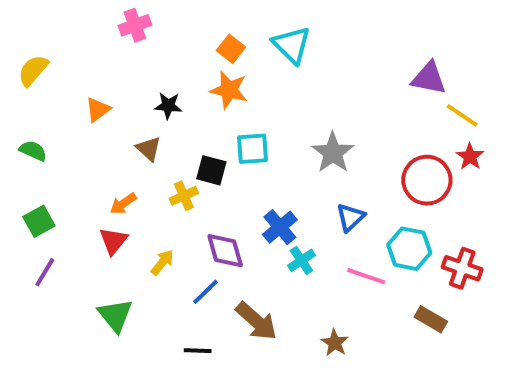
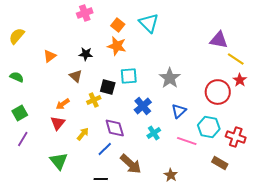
pink cross: (135, 25) -> (85, 13), moved
blue cross: (280, 227) -> (143, 106), moved

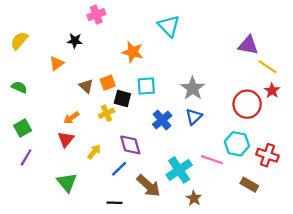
orange square: (118, 25) -> (108, 83), moved, turned 32
black star: (86, 54) -> (75, 41), moved
blue triangle: (179, 111) -> (194, 117), moved
cyan cross: (154, 133) -> (179, 170), moved, size x1.6

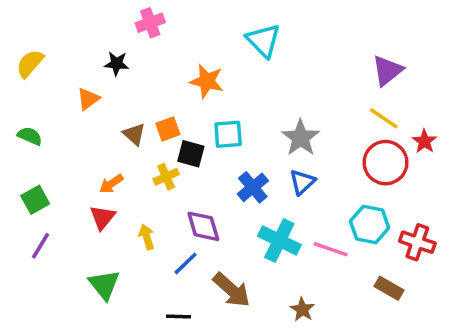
purple triangle: (248, 45) -> (387, 71), turned -50
yellow line: (267, 67) -> (384, 118), moved
yellow arrow: (94, 152) -> (147, 237), turned -56
cyan cross: (179, 170) -> (279, 240), moved, turned -30

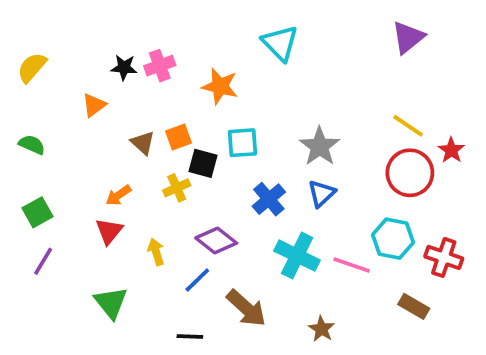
pink cross: (150, 23) -> (160, 66), moved
purple triangle: (387, 71) -> (408, 37), moved
purple diamond: (203, 226) -> (216, 241), turned -36

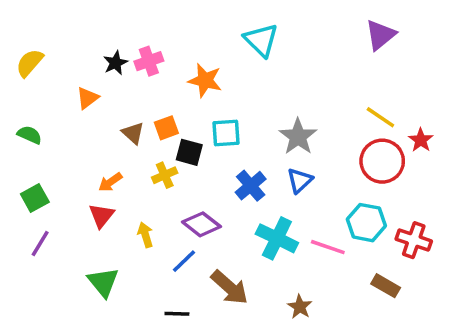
black star: (124, 67) -> (116, 63), turned -30

